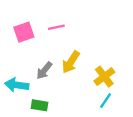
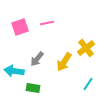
yellow arrow: (71, 62) -> (64, 62), moved
yellow cross: (104, 77) -> (86, 48), moved

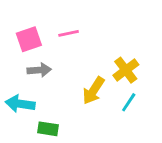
gray arrow: (37, 59) -> (39, 70), moved, turned -133
cyan line: (88, 84) -> (129, 102), moved

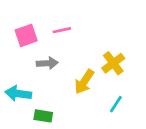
gray arrow: (39, 70) -> (47, 63), moved
cyan line: (129, 102) -> (116, 104), moved

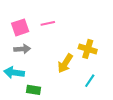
gray arrow: (47, 63) -> (22, 49), moved
yellow cross: (113, 63) -> (88, 49), turned -36

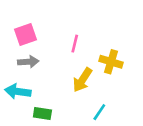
pink line: (48, 23) -> (75, 44), moved, turned -64
cyan line: (90, 81) -> (99, 112), moved

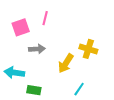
pink line: (75, 44) -> (45, 18), moved
gray arrow: (28, 62) -> (37, 49), moved

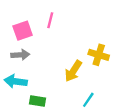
gray arrow: (37, 49) -> (20, 55), moved

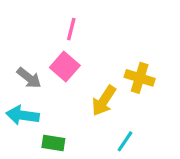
pink square: (23, 31) -> (65, 66), moved, turned -30
gray arrow: (20, 55) -> (29, 78), turned 42

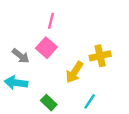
yellow cross: (140, 78) -> (100, 56), turned -30
green rectangle: (53, 143) -> (49, 103), moved, turned 35

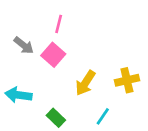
gray arrow: (21, 56) -> (24, 45), moved
yellow cross: (100, 56) -> (127, 80), moved

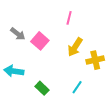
pink line: (59, 24) -> (69, 18), moved
yellow arrow: (85, 83) -> (75, 47), moved

